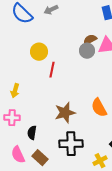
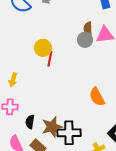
brown semicircle: (90, 40) -> (88, 29), turned -64
yellow circle: (39, 52) -> (43, 48), moved
brown star: (65, 113) -> (52, 127), moved

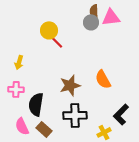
red line: (50, 59) -> (56, 41), turned -56
black semicircle: (30, 122) -> (36, 104), size x1.6
brown star: (52, 127) -> (70, 85), moved

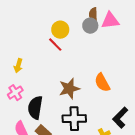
yellow circle: (49, 30) -> (60, 30), moved
pink cross: (16, 89) -> (15, 93), turned -35

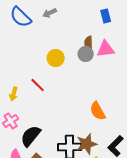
red line: (55, 45) -> (38, 85), moved
brown star: (69, 89) -> (87, 144), moved
black semicircle: (35, 108) -> (31, 136), turned 30

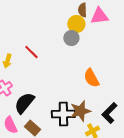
gray circle: (86, 54) -> (71, 38), moved
yellow circle: (56, 58) -> (76, 24), moved

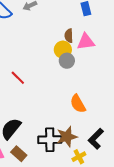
gray circle: (71, 38) -> (67, 61), moved

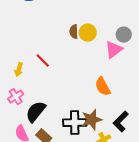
brown semicircle: (69, 36) -> (74, 32), moved
pink triangle: (86, 42) -> (114, 50), moved, turned -30
gray circle: (67, 61) -> (124, 35), moved

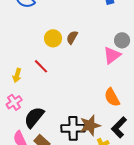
brown semicircle: (74, 32) -> (72, 37), turned 32
yellow circle: (88, 33) -> (53, 38), moved
orange semicircle: (103, 87) -> (112, 97), moved

